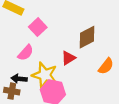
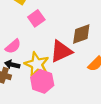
pink semicircle: (26, 53) -> (13, 46), moved
red triangle: (68, 58) -> (61, 51), size x1.6

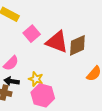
red triangle: (61, 51) -> (57, 42), moved, turned 50
yellow star: (37, 64) -> (36, 79), size x0.6

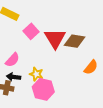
red triangle: (57, 42) -> (55, 38), turned 40
brown diamond: (77, 45) -> (75, 41), turned 35

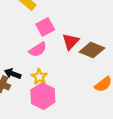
red triangle: (55, 38) -> (71, 42), size x0.7
pink semicircle: (12, 60) -> (38, 50), moved

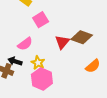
red triangle: (71, 42) -> (62, 42), moved
pink semicircle: (38, 50) -> (25, 44), moved

